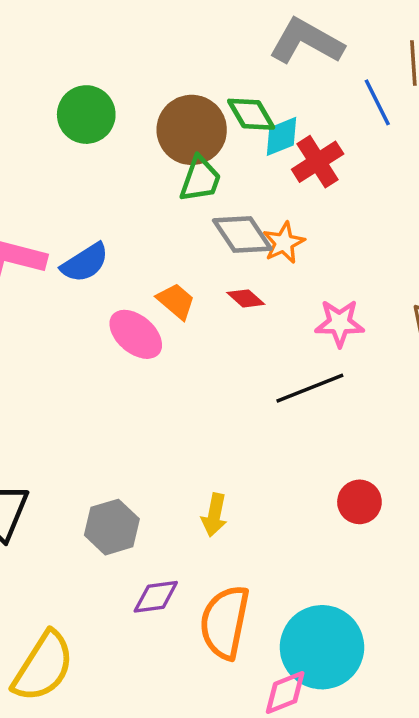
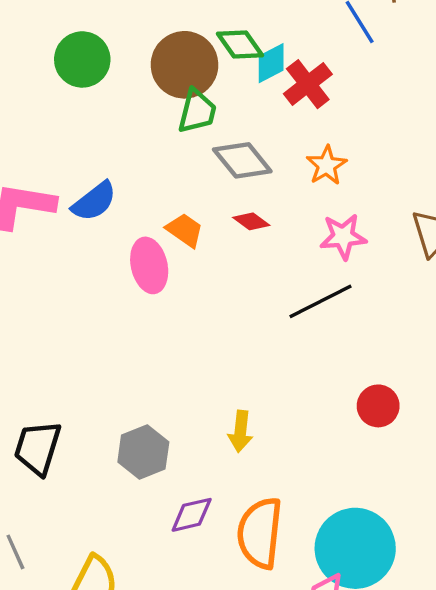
orange star: (284, 243) -> (327, 165), moved
pink ellipse: (136, 334) -> (149, 265), turned 42

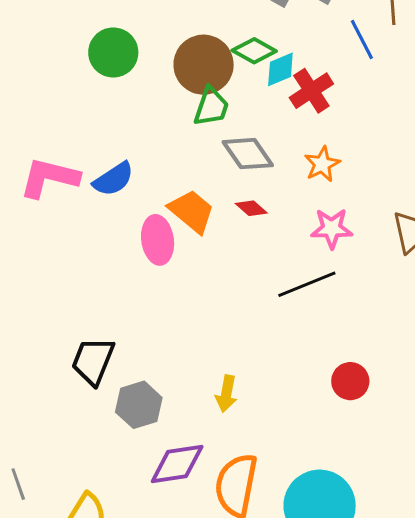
green diamond: (240, 45) -> (254, 51), turned -30
orange trapezoid: (185, 230) -> (192, 211), size x1.4
black trapezoid: (38, 448) -> (93, 361), moved
purple diamond: (192, 515) -> (177, 464), size x1.4

